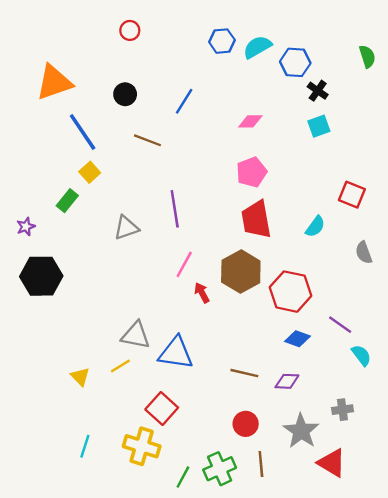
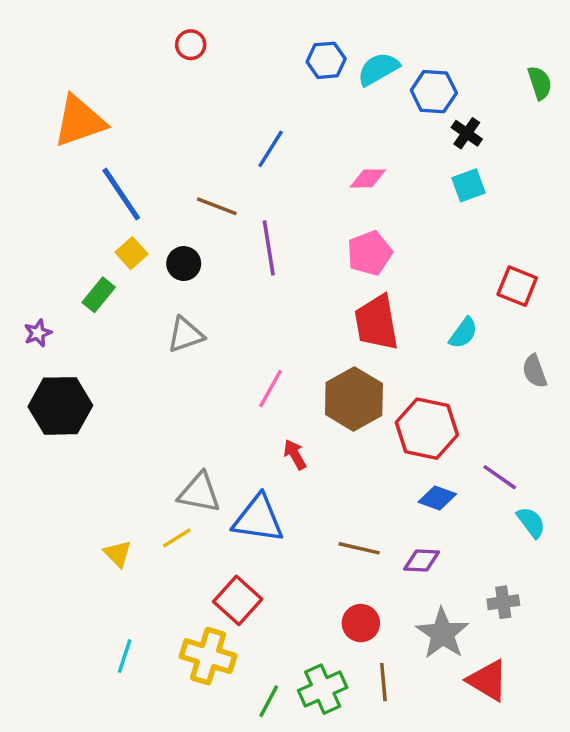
black circle: (125, 94) -> (184, 264), moved
purple line: (175, 209) -> (269, 248), moved
red arrow: (202, 293) -> (295, 455), moved

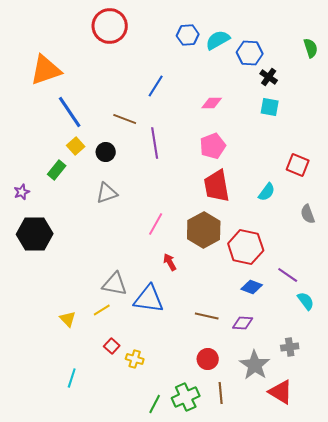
red circle: (191, 45) -> (110, 26), size x2.0
cyan square: (469, 185) -> (270, 107), turned 30
red square: (238, 600) -> (112, 346), moved, size x0.6
yellow cross: (208, 656) -> (135, 359), moved, size x0.6

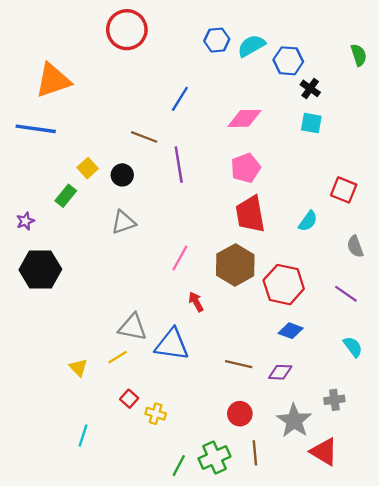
pink diamond: (212, 103) -> (244, 118), size x1.4
blue line: (70, 112) -> (36, 129), moved, turned -48
purple line: (288, 275) -> (346, 294), moved

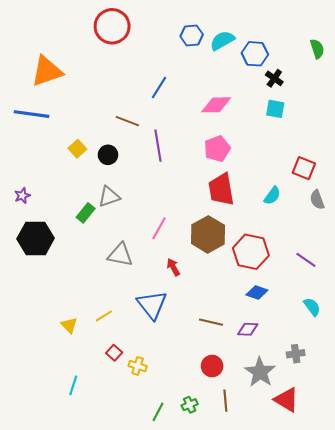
green rectangle: (66, 196) -> (86, 213), moved
gray semicircle: (355, 246) -> (317, 200), moved
gray triangle: (133, 327) -> (120, 255), moved
blue triangle: (172, 344) -> (152, 305), turned 44
green cross: (214, 457) -> (190, 405), size x0.6

